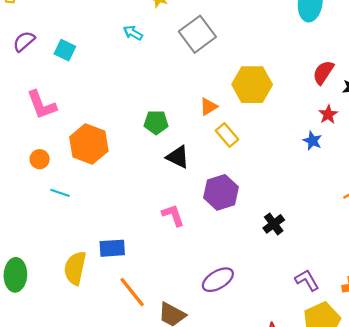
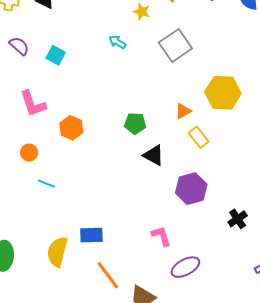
purple semicircle: (24, 41) -> (19, 46), turned 80
orange hexagon: (89, 144) -> (71, 128), moved, size x0.7
pink L-shape: (173, 215) -> (161, 236), moved

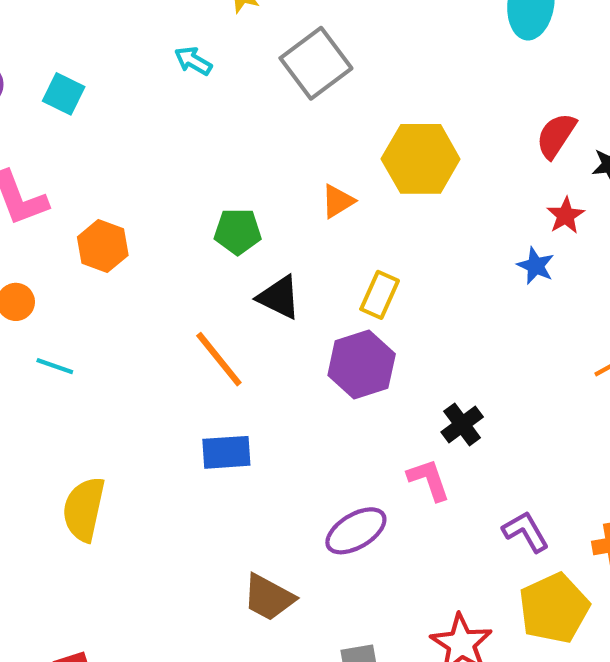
yellow rectangle: (199, 137) -> (380, 295), moved, turned 65
blue rectangle: (91, 235) -> (226, 452), moved
pink L-shape: (161, 236) -> (429, 480), moved
orange line: (108, 275) -> (219, 359), moved

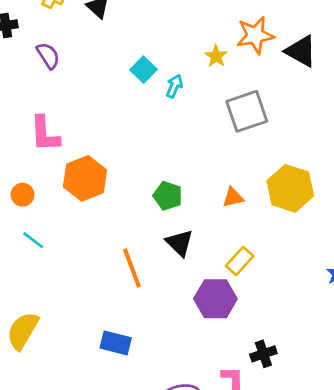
cyan arrow: (193, 61) -> (174, 86), turned 65
cyan square: (64, 94) -> (143, 70), moved
orange hexagon: (103, 246) -> (85, 178), size x1.4
blue rectangle: (226, 452) -> (116, 343), moved

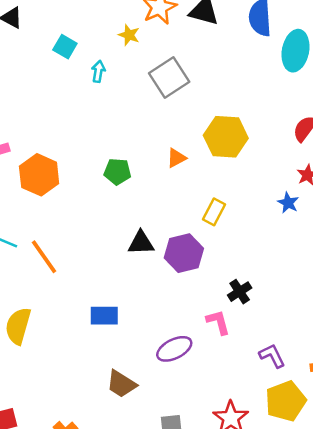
cyan square: (143, 70) -> (65, 47), moved
black triangle: (180, 243) -> (141, 243), moved, turned -32
yellow rectangle: (240, 261) -> (214, 212), moved
orange line: (132, 268) -> (44, 257), moved

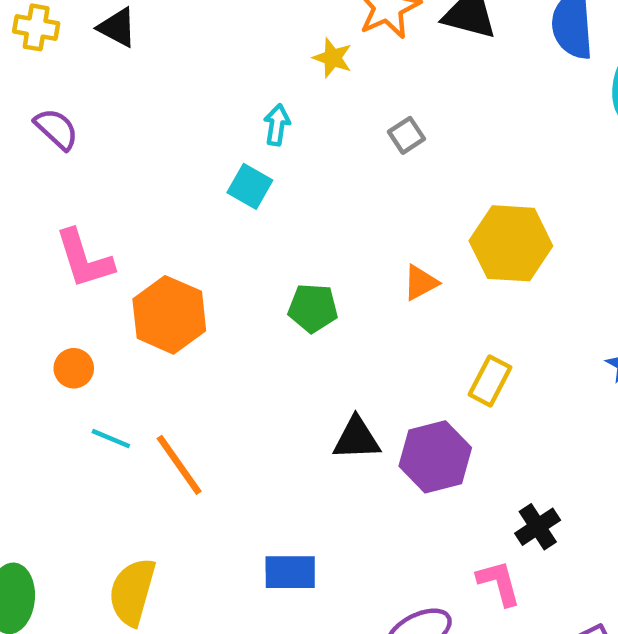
cyan square: (65, 47) -> (250, 186), moved
gray square: (169, 77) -> (407, 135), size x0.5

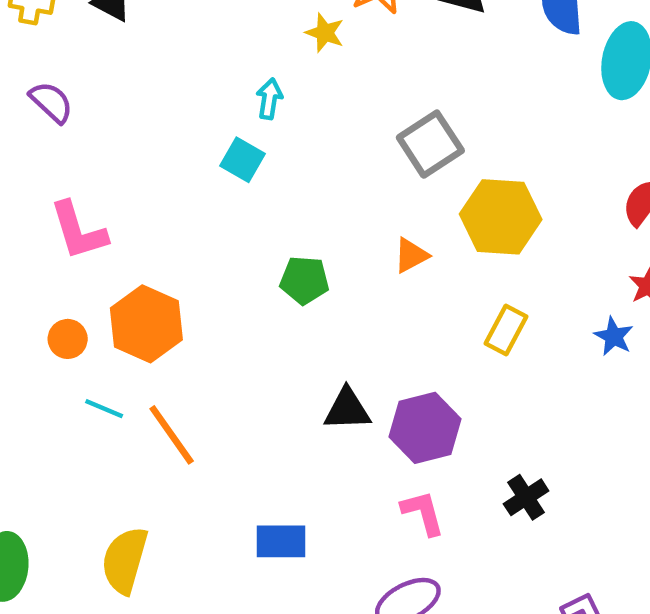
gray square: (407, 135) -> (430, 144), moved, size x1.8
orange hexagon: (169, 315) -> (146, 324), moved
yellow rectangle: (490, 381) -> (506, 330), moved
pink L-shape: (499, 583) -> (423, 513), moved

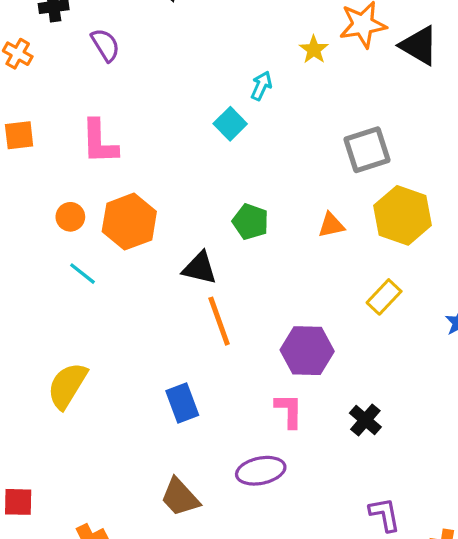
black triangle: (347, 409) -> (200, 268), moved
orange line: (172, 435) -> (219, 321), moved
black cross: (526, 497) -> (365, 420), turned -32
blue rectangle: (281, 541) -> (182, 403), turned 54

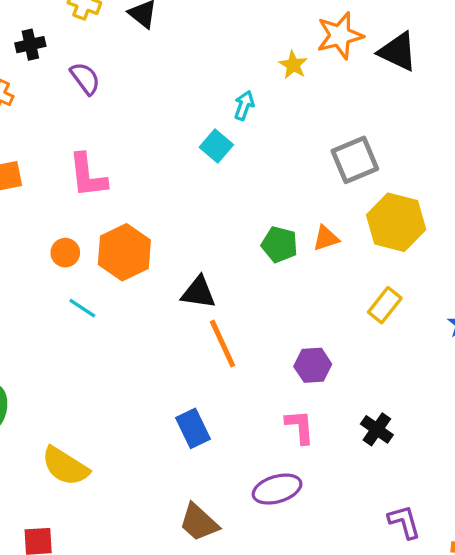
green pentagon: (250, 222) -> (279, 244), moved
purple hexagon: (307, 351) -> (313, 365), size x0.7
yellow semicircle: (67, 386) -> (65, 466), moved, turned -84

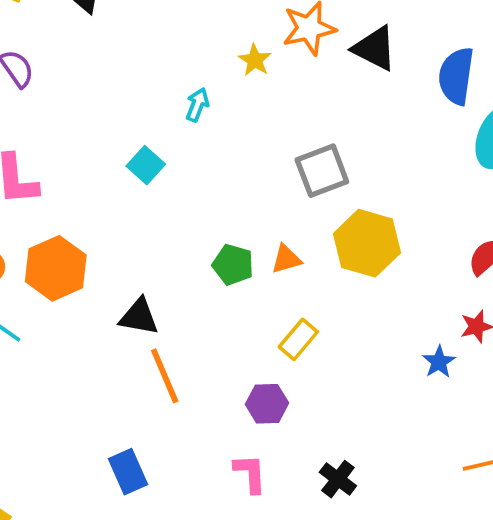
cyan square: (216, 146) -> (146, 165), moved
yellow rectangle: (385, 305) -> (298, 339), moved

